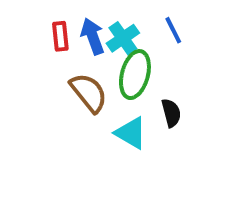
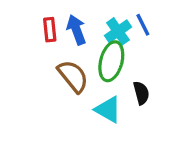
cyan cross: (123, 38) -> (118, 31), moved

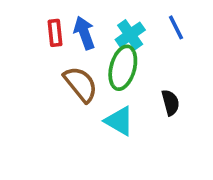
blue line: (143, 25) -> (176, 27), moved
black semicircle: (141, 93) -> (170, 103), moved

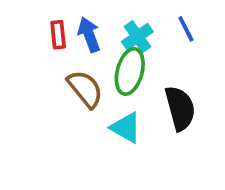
black semicircle: (170, 103) -> (180, 108), size x1.6

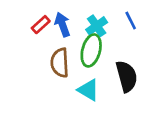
red rectangle: (58, 35) -> (41, 25), turned 54
brown semicircle: (85, 89) -> (60, 63), turned -144

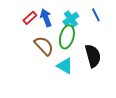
brown semicircle: (60, 63) -> (44, 46), turned 140

